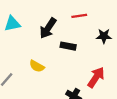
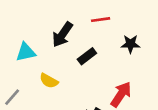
cyan triangle: (12, 24) -> (26, 52), moved
black rectangle: (68, 46) -> (87, 56), turned -48

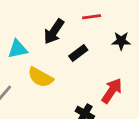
yellow semicircle: (49, 81) -> (40, 77), size x1.4

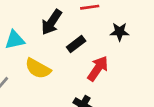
red arrow: (112, 91) -> (98, 68), moved

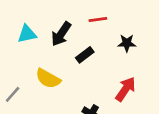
cyan triangle: (15, 40) -> (27, 34), moved
red arrow: (98, 68) -> (125, 89), moved

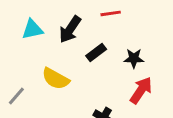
black star: (127, 43) -> (134, 58), moved

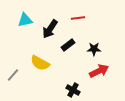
cyan triangle: (32, 29) -> (25, 20), moved
red arrow: (141, 90) -> (99, 71), turned 30

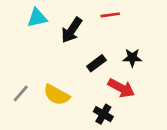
black rectangle: (68, 45) -> (96, 63), moved
yellow semicircle: (40, 63) -> (56, 95), moved
red arrow: (99, 71) -> (121, 88), moved, turned 54

